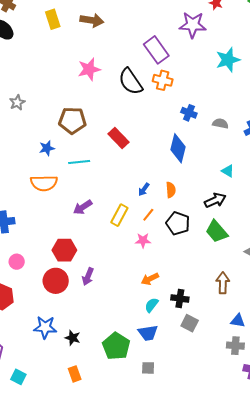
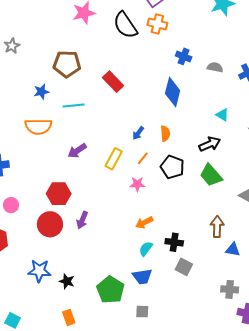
blue triangle: (238, 321) -> (233, 250), moved

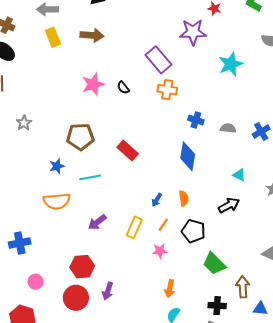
black semicircle: (125, 25) -> (123, 88), moved, size x0.5
green trapezoid: (211, 175) -> (214, 264), moved
orange arrow: (144, 223) -> (170, 289), turned -48
black cross: (174, 242) -> (217, 306), moved

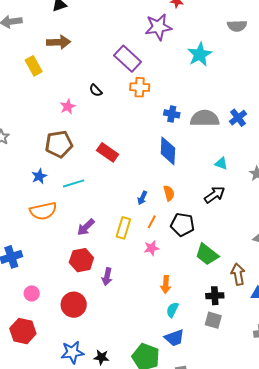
yellow rectangle: (53, 37) -> (34, 66), moved
pink star: (93, 84) -> (68, 107), moved, size x0.7
gray semicircle: (228, 128) -> (205, 118), size x1.8
red hexagon: (82, 267) -> (81, 260), moved
purple arrow: (108, 291) -> (107, 277), moved

